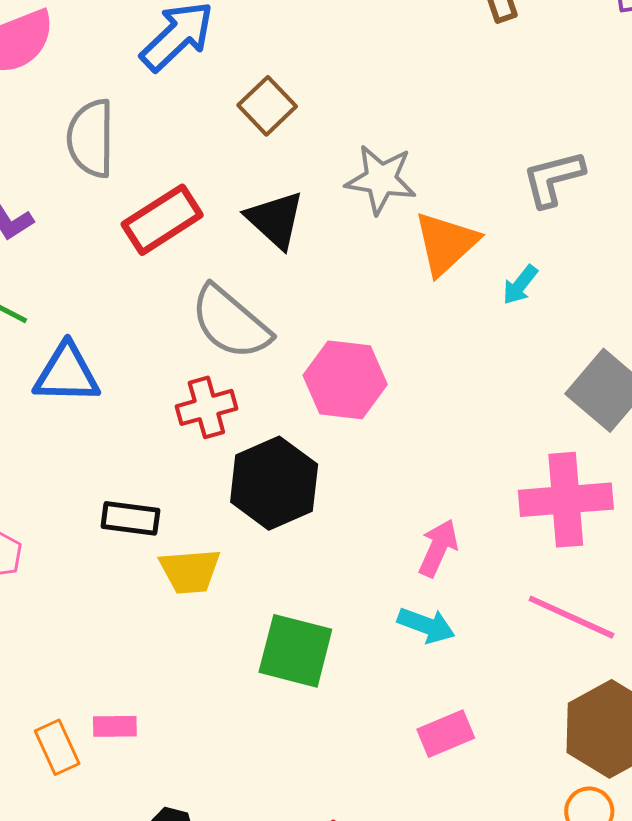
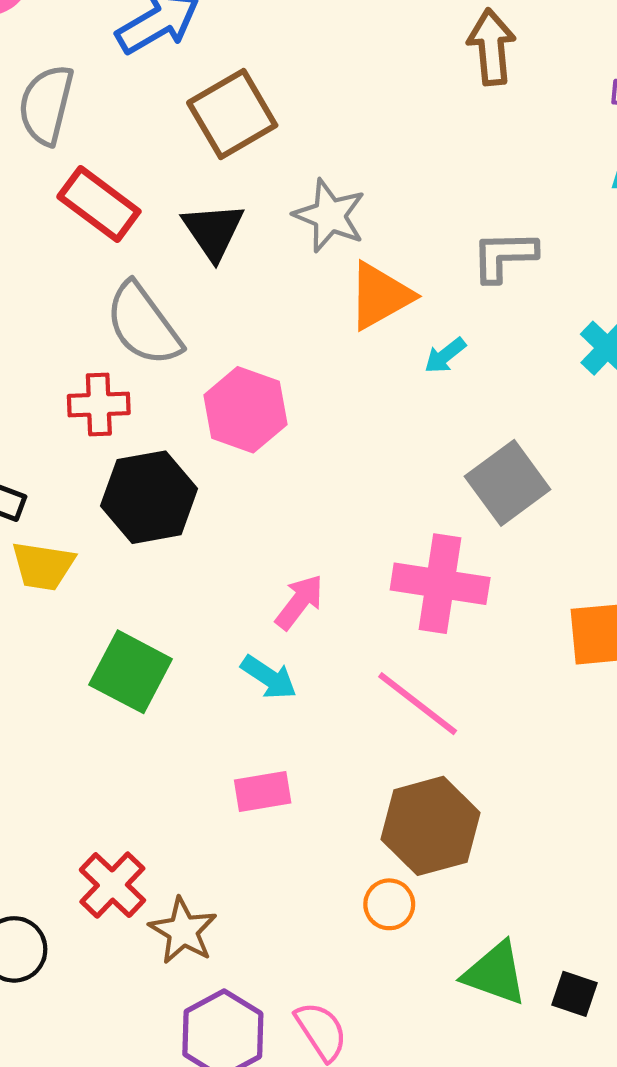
brown square: (267, 106) -> (232, 114), size x1.5
red rectangle: (162, 220) -> (99, 204), turned 56

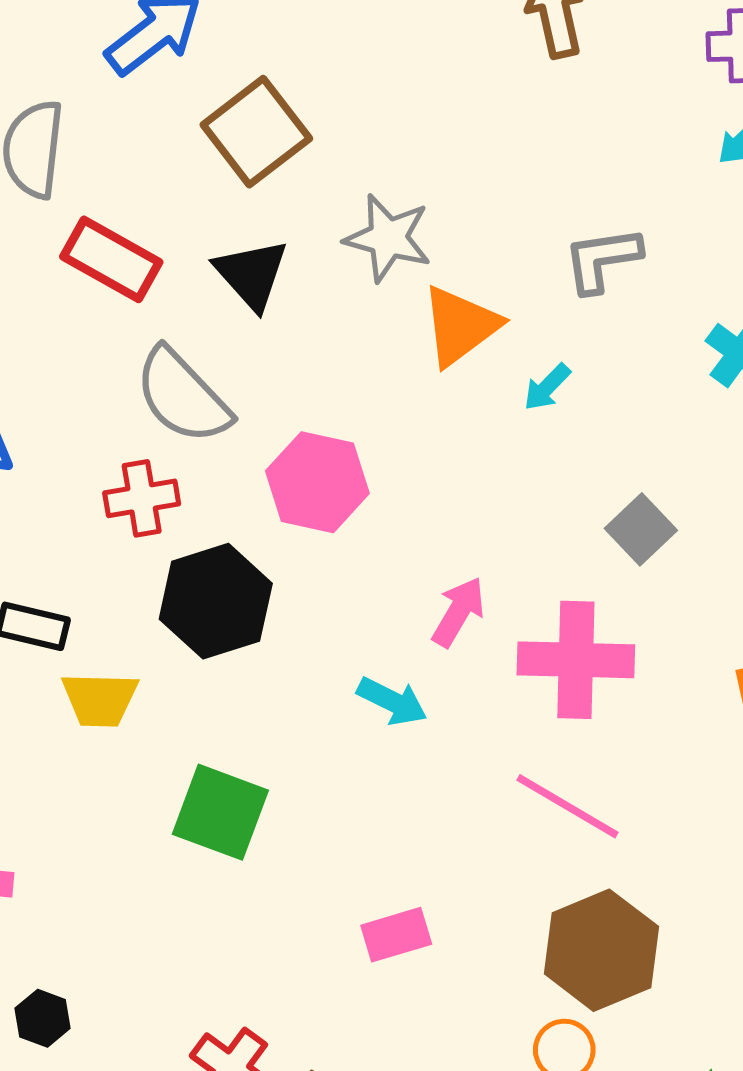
gray square: (508, 483) -> (641, 529), size x0.7
pink arrow: (299, 602) -> (458, 612), moved
cyan arrow: (269, 677) -> (392, 701), moved

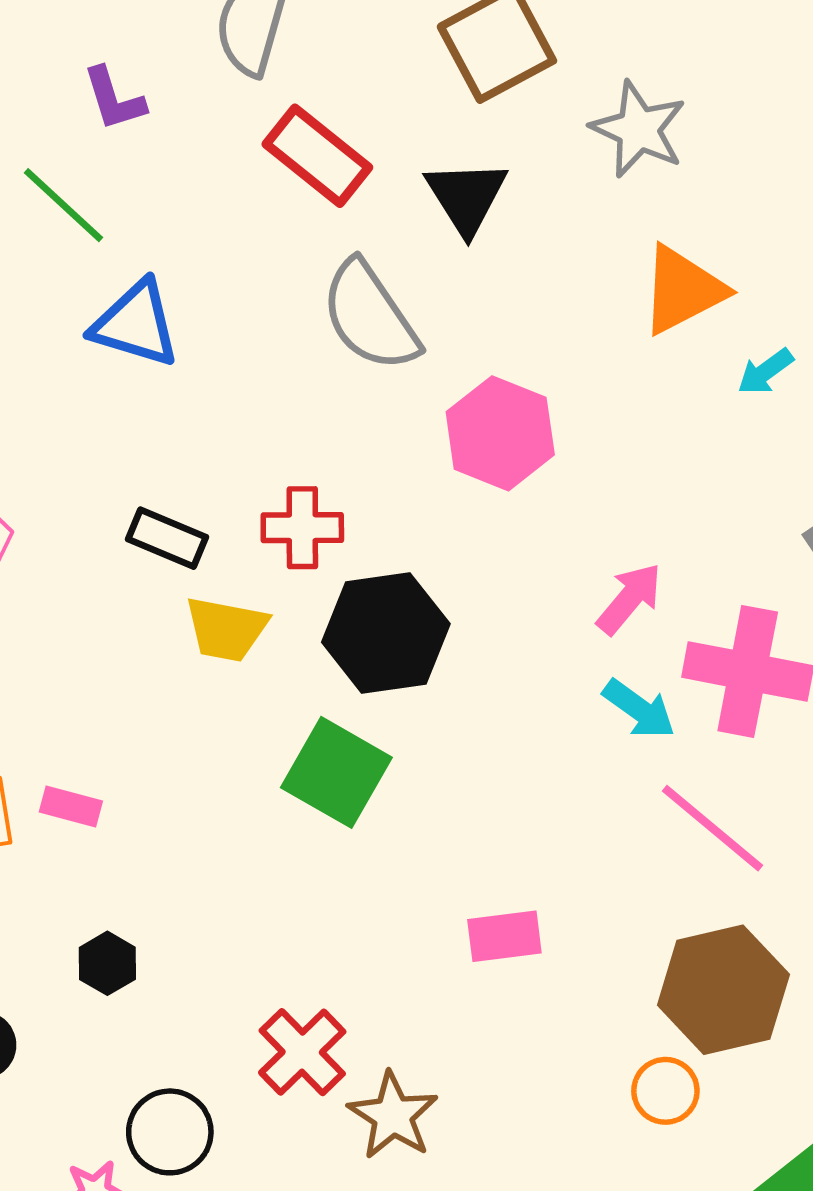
gray star: (388, 238) -> (638, 129), moved
red cross: (142, 498) -> (302, 528), moved
black hexagon: (216, 601) -> (386, 633), moved
cyan arrow: (392, 701) -> (639, 709), moved

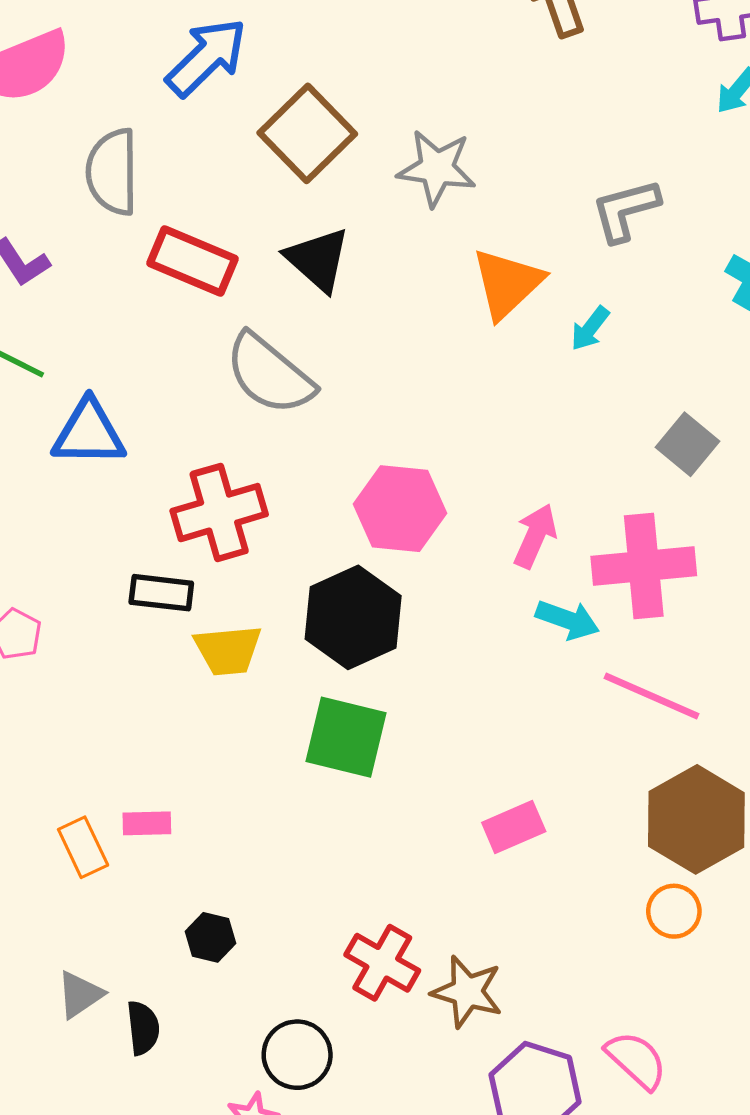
pink hexagon: (500, 433) -> (400, 509), moved
red cross: (302, 528) -> (219, 513), moved, size x1.4

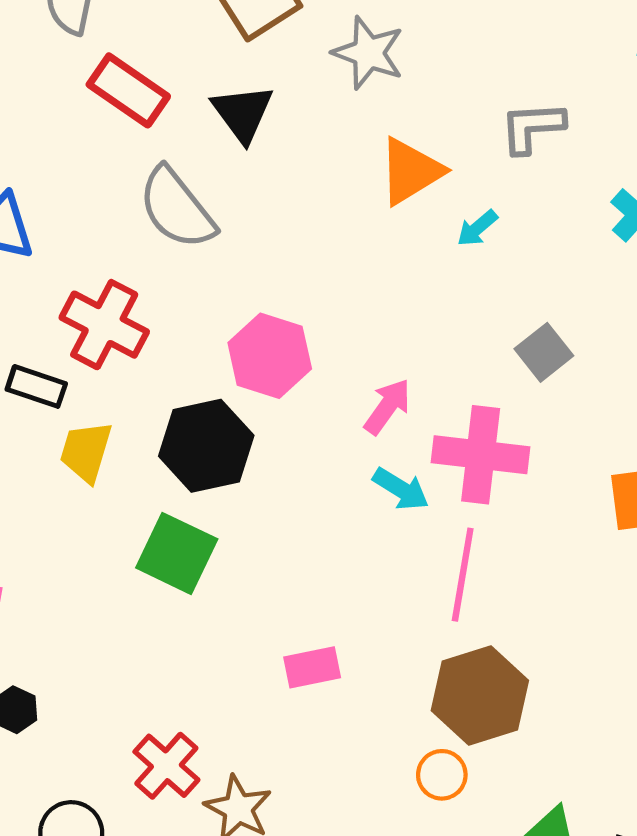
red cross: (219, 513) -> (104, 325), turned 32
yellow trapezoid: (228, 650) -> (86, 452), turned 100
pink line: (651, 696) -> (463, 575), turned 64

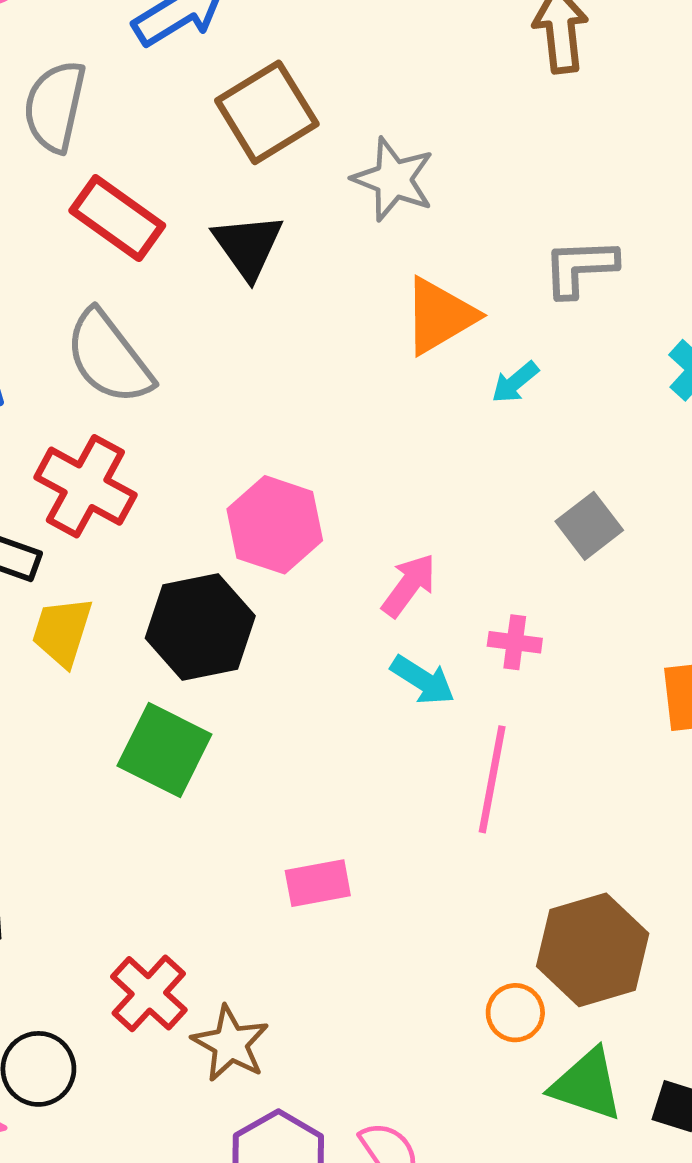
gray semicircle: (177, 208) -> (109, 357), moved
pink cross: (481, 455) -> (515, 642), size x0.5
brown hexagon: (480, 696) -> (593, 950), moved
orange circle: (442, 775) -> (515, 1013), moved

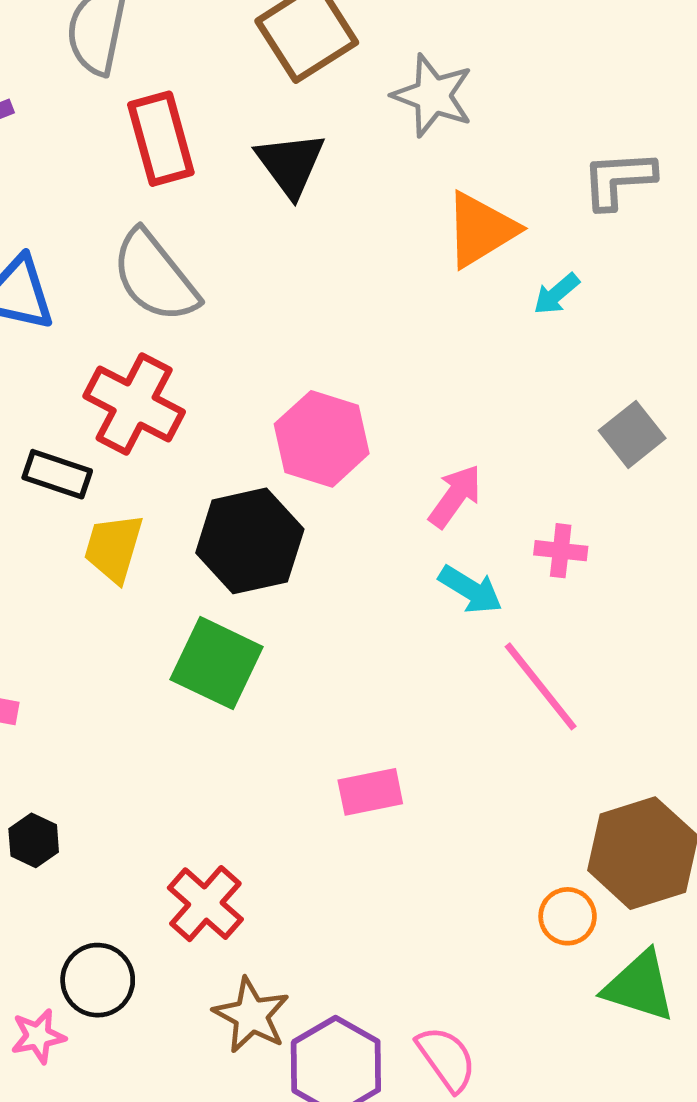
red rectangle: (117, 218) -> (161, 139), turned 40
pink line: (492, 779) -> (541, 686), turned -48
brown star: (230, 1044) -> (251, 1015), moved

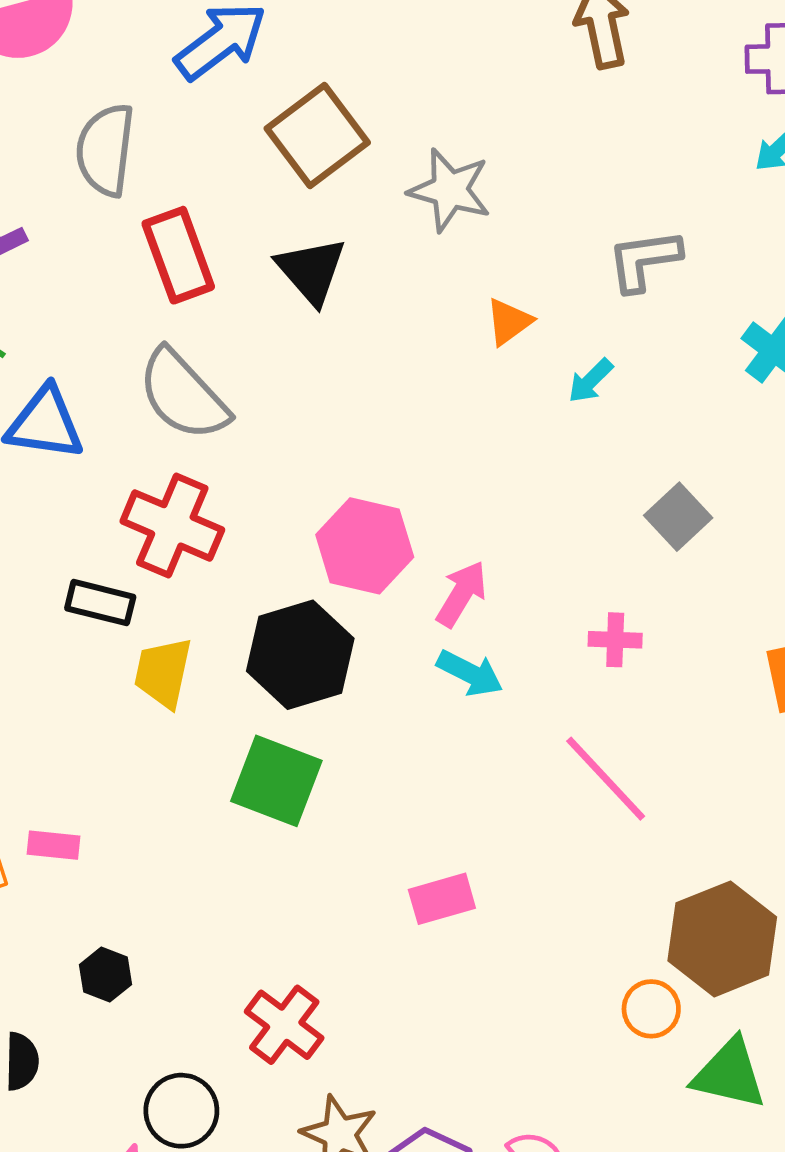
orange triangle: (481, 230) -> (509, 322), size x0.6
pink arrow: (455, 496) -> (461, 594), moved
cyan arrow: (470, 590) -> (470, 673), moved

